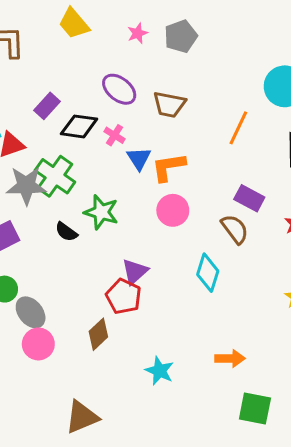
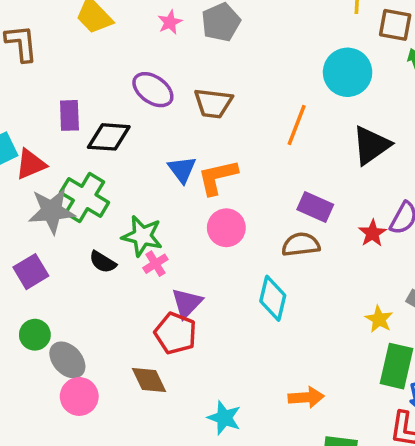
purple rectangle: (47, 106) -> (69, 115), turned -40
pink cross: (115, 135) -> (155, 264), moved, turned 30
brown semicircle: (235, 229) -> (301, 245), turned -56
brown diamond: (98, 334) -> (149, 380), turned -68

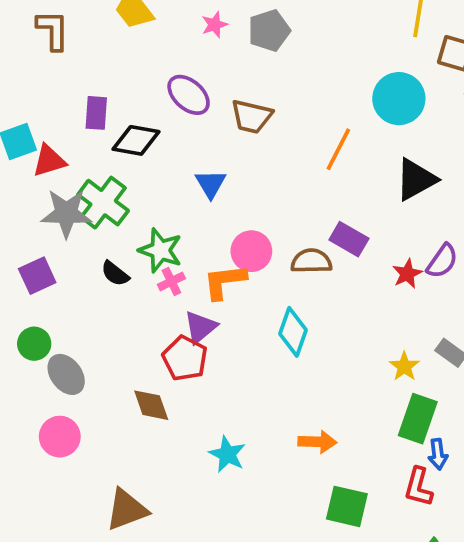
orange L-shape: (218, 177) -> (225, 281), moved
brown semicircle: (301, 245) -> (311, 261), moved
pink circle: (79, 396) -> (60, 437), moved

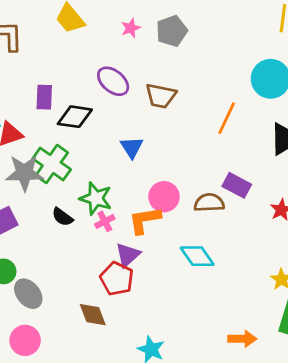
cyan diamond: (293, 332) -> (197, 256), turned -52
orange arrow: (317, 442) -> (242, 339), moved

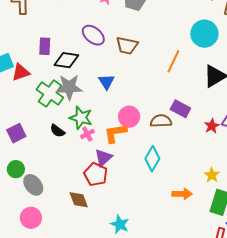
gray star: (24, 173) -> (69, 87), moved
cyan diamond: (197, 256) -> (152, 159), turned 65
orange arrow: (242, 339) -> (182, 194), moved

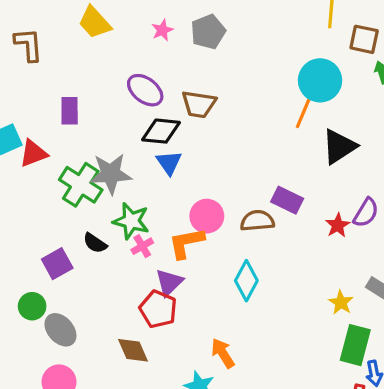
black diamond: (66, 60) -> (161, 131), moved
orange line: (173, 61) -> (304, 110), moved
purple square: (16, 133) -> (57, 264), moved
orange arrow: (182, 194) -> (223, 353), moved, turned -120

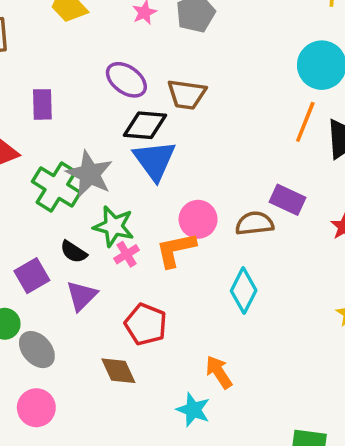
orange line: (304, 110) -> (305, 122), moved
blue triangle: (169, 163) -> (155, 160), size x1.5
gray star: (111, 174) -> (90, 174), turned 30
purple triangle: (169, 282) -> (82, 296), moved

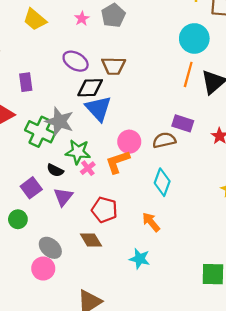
gray ellipse: (37, 350) -> (50, 248), moved
orange arrow: (219, 372) -> (151, 222), moved

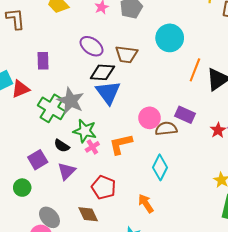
cyan circle: (194, 38) -> (170, 38), moved
pink circle: (129, 142) -> (150, 118), moved

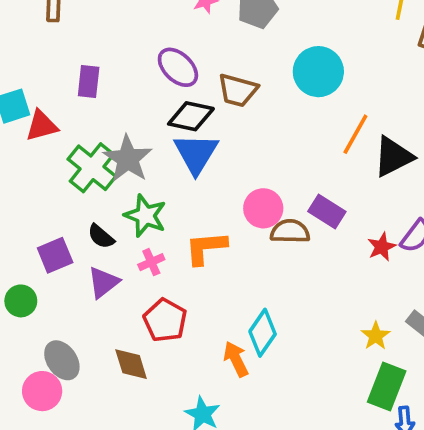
pink cross: (92, 147) -> (151, 262), moved
cyan diamond: (160, 167) -> (263, 333), moved

